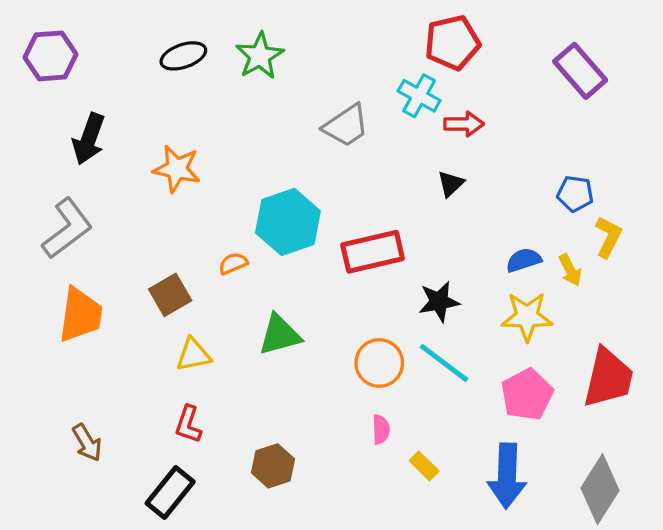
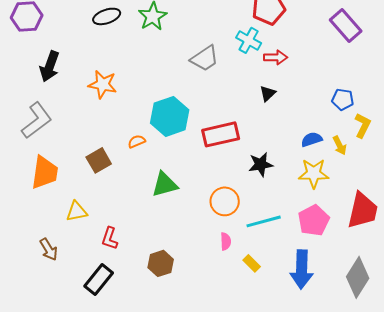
yellow triangle: (193, 355) -> (77, 211), moved
cyan line: (444, 363) -> (264, 221), moved, turned -52

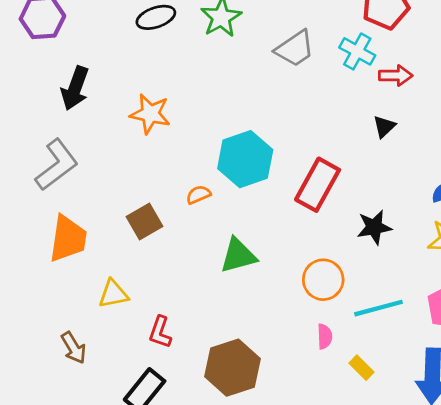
gray trapezoid: (205, 58) -> (295, 49), moved
red rectangle: (221, 134) -> (318, 185), turned -48
brown hexagon: (161, 263) -> (232, 368), size x1.5

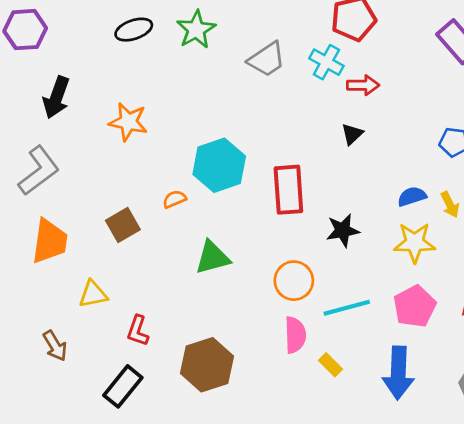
red rectangle: (318, 185) -> (288, 190), turned -33
pink semicircle: (325, 336) -> (295, 335), size x1.5

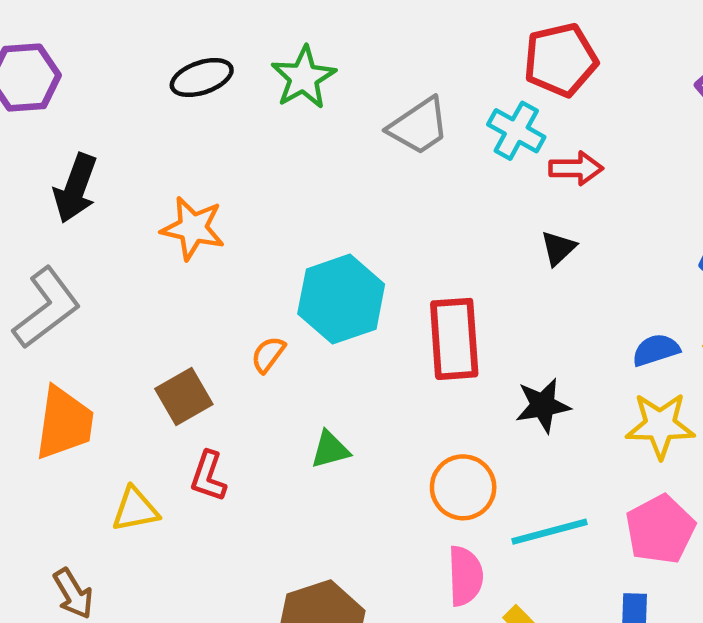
orange semicircle: (174, 199) -> (268, 354), turned -30
green triangle: (212, 258) -> (330, 450), size x0.7
red L-shape: (138, 331) -> (208, 476), moved

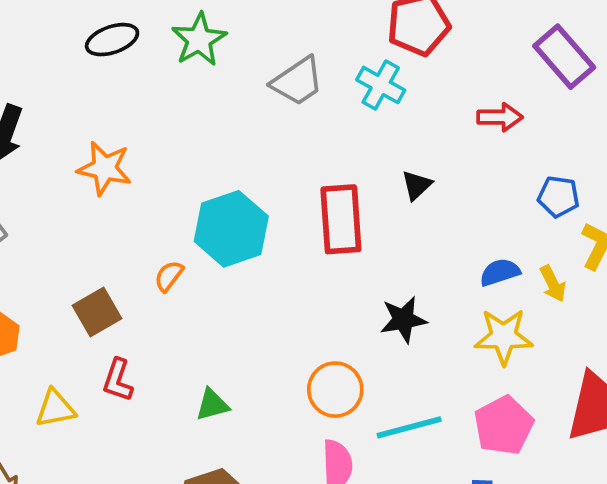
red arrow: (576, 168) -> (500, 117), moved
red rectangle: (454, 339) -> (341, 219), moved
green triangle: (330, 450) -> (212, 405), moved

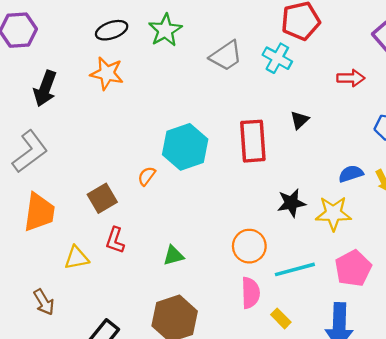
orange star: (104, 168) -> (107, 73), moved
yellow star: (504, 337) -> (333, 213), moved

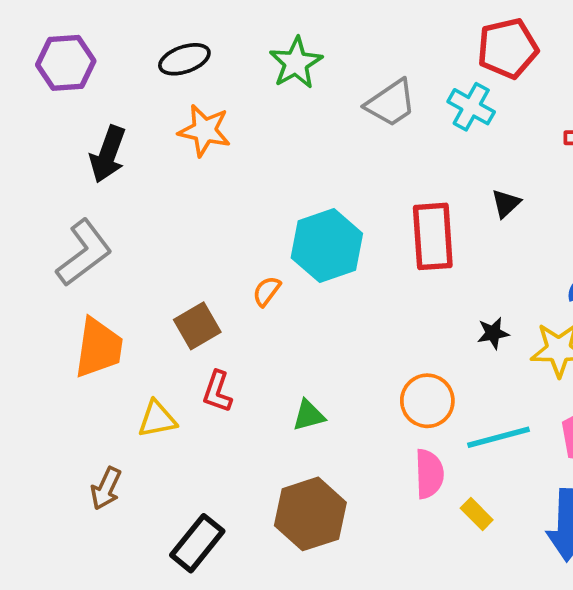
black ellipse: (112, 30) -> (184, 59), moved
black star: (291, 203) -> (493, 333), size x0.7
brown arrow: (44, 302) -> (106, 488), turned 56

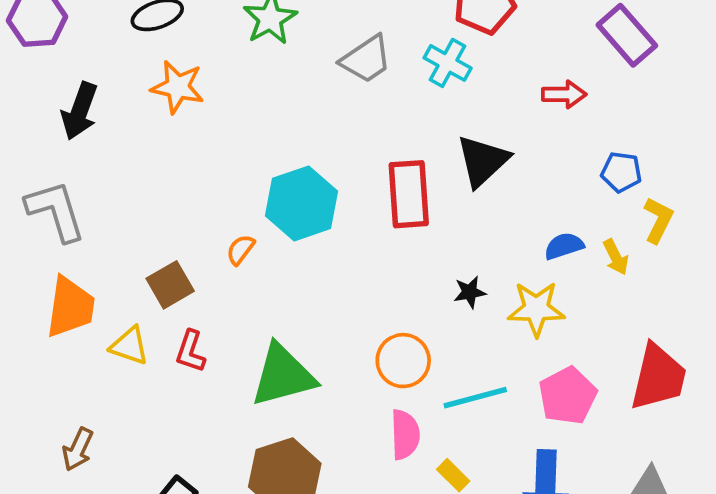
black triangle: (506, 204) -> (483, 161), size x1.8
gray L-shape: (84, 253) -> (56, 211), turned -70
green triangle: (309, 415) -> (283, 375), size x2.0
yellow triangle: (157, 419) -> (130, 346), moved, turned 30

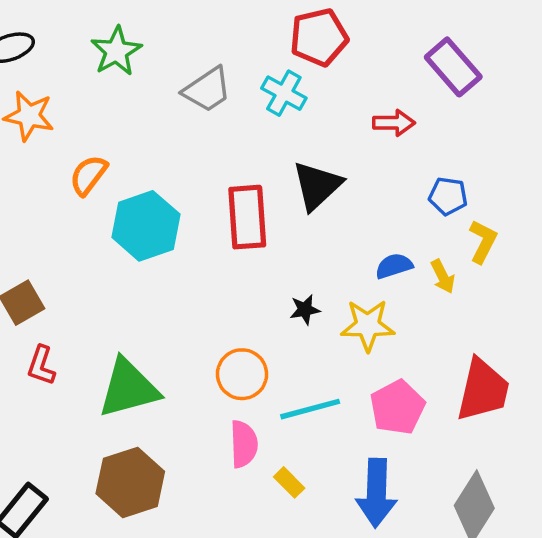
orange semicircle: (240, 250) -> (88, 175), moved, size x1.4

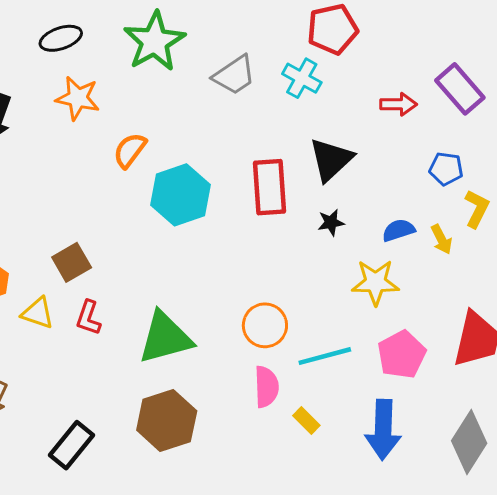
green star: (116, 51) -> (154, 41), size x1.4
purple rectangle: (453, 67) -> (460, 89), moved
black star: (305, 310) -> (331, 222), moved

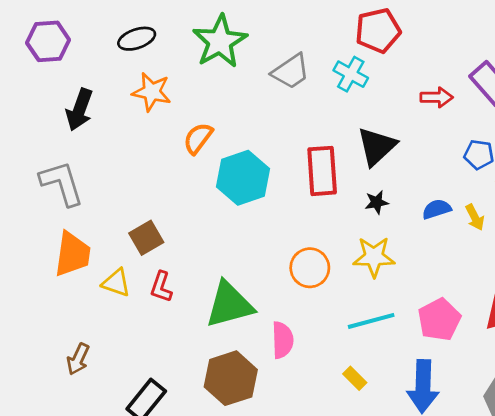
yellow star: (375, 282) -> (374, 257), moved
orange circle: (265, 325) -> (310, 268), moved
pink semicircle: (266, 387) -> (283, 340), moved

